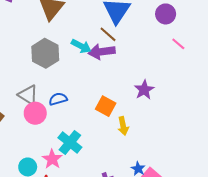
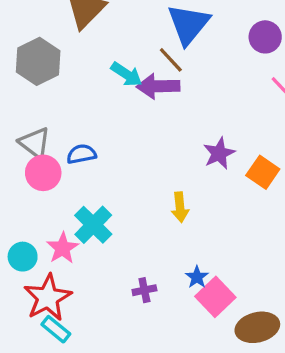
gray hexagon: (45, 53) -> (38, 61), moved
orange square: (106, 106) -> (263, 172), moved

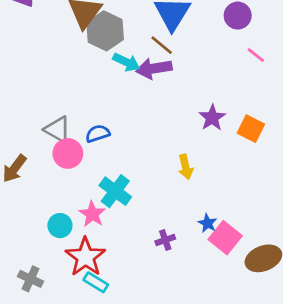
gray hexagon: (38, 61) -> (105, 31), moved

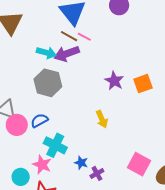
gray hexagon: (105, 31) -> (48, 83), moved
pink line: (256, 55) -> (84, 37), moved
orange square: (251, 129) -> (143, 84), turned -36
blue semicircle: (98, 134) -> (39, 120), moved
blue star: (207, 223) -> (81, 163), moved

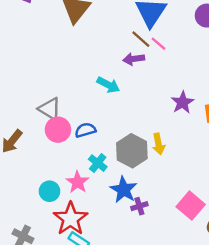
cyan arrow: (46, 53) -> (108, 85), moved
purple arrow: (67, 54) -> (134, 59), size x0.7
gray hexagon: (48, 83) -> (132, 151), moved
cyan cross: (55, 145) -> (98, 163), size x0.7
blue star: (81, 163) -> (124, 190), size x1.6

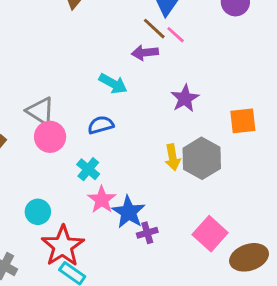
purple star: (182, 102) -> (185, 98), moved
blue semicircle: (85, 130) -> (101, 125), moved
gray hexagon: (132, 151) -> (202, 158), moved
cyan cross: (98, 163) -> (88, 169), moved
pink star: (77, 182) -> (102, 200), moved

